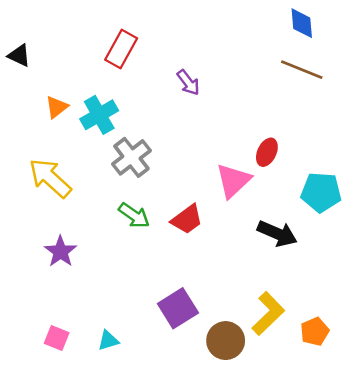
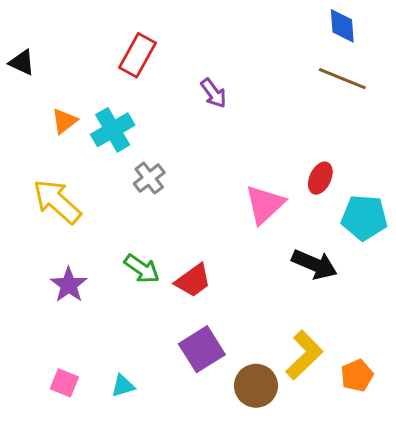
red ellipse: (267, 152) -> (320, 178), moved
gray cross: (131, 157) -> (149, 178), size x0.7
green arrow: (134, 215) -> (142, 269), moved
red trapezoid: (187, 219) -> (193, 280), moved

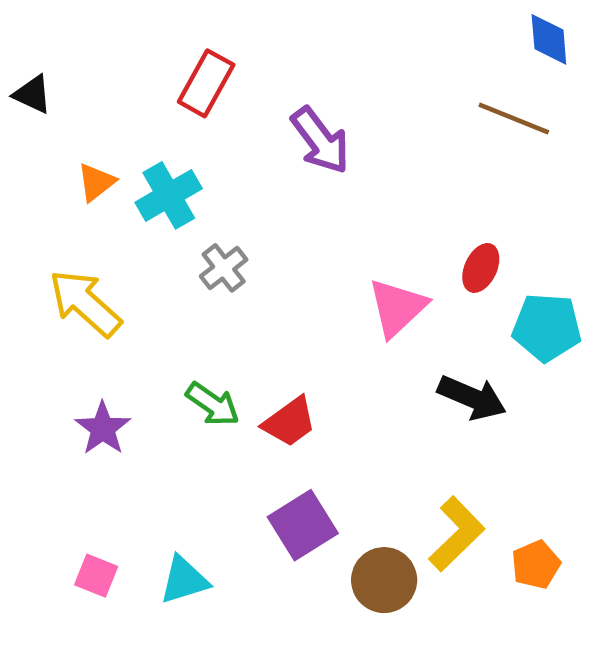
blue diamond: (342, 26) -> (549, 39), moved
purple arrow: (214, 93) -> (320, 140), size x1.5
cyan triangle: (123, 386) -> (184, 580), size x1.4

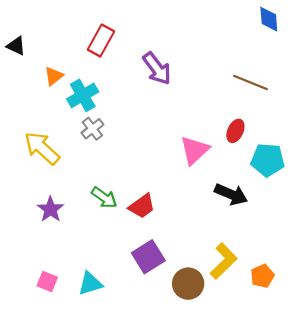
brown line: (514, 118) -> (250, 82), moved
orange triangle: (96, 182) -> (54, 76), moved
gray cross: (224, 268) -> (92, 129), moved

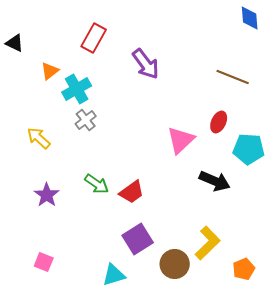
yellow arrow: (42, 148) -> (39, 138), size x0.7
orange pentagon: (262, 276) -> (244, 269), moved
cyan triangle: (90, 284) -> (114, 275), moved

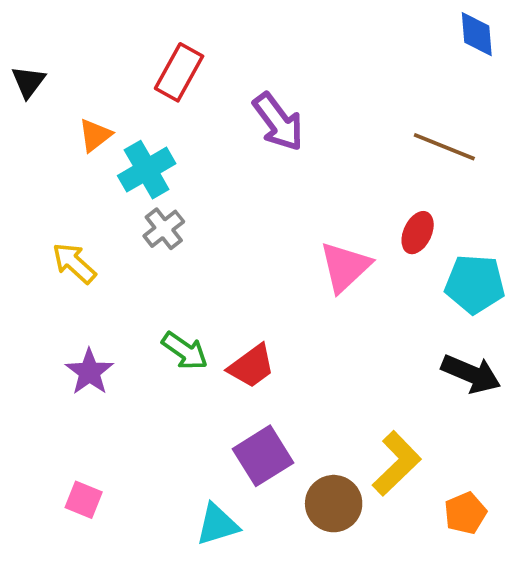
black triangle: (15, 43) -> (28, 82), turned 42
black arrow: (215, 181) -> (471, 374), moved

